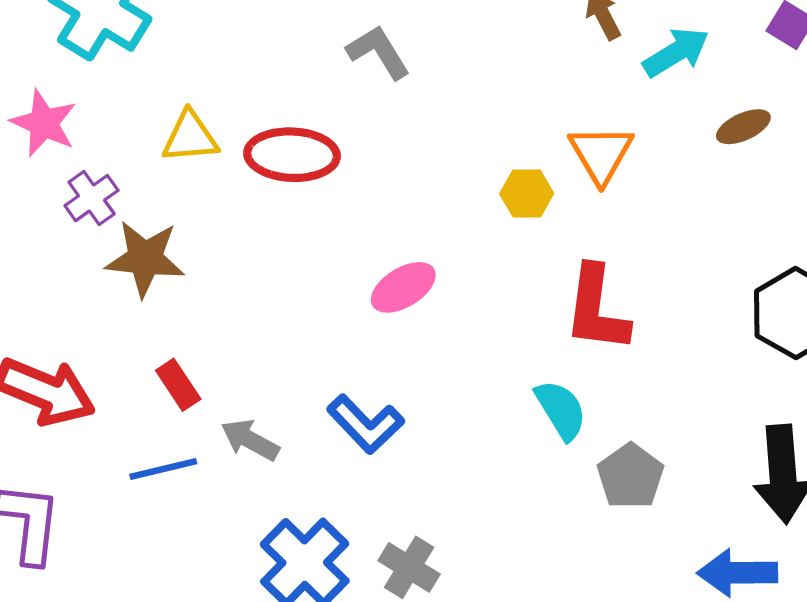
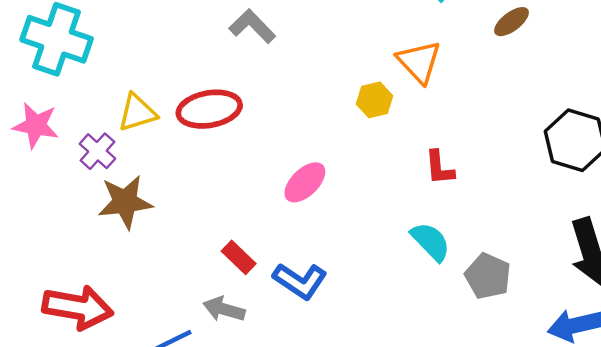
purple cross: (92, 198) -> (97, 151), moved
red L-shape: (597, 309) -> (439, 168), size x0.6
red rectangle: (178, 385) -> (239, 257), moved

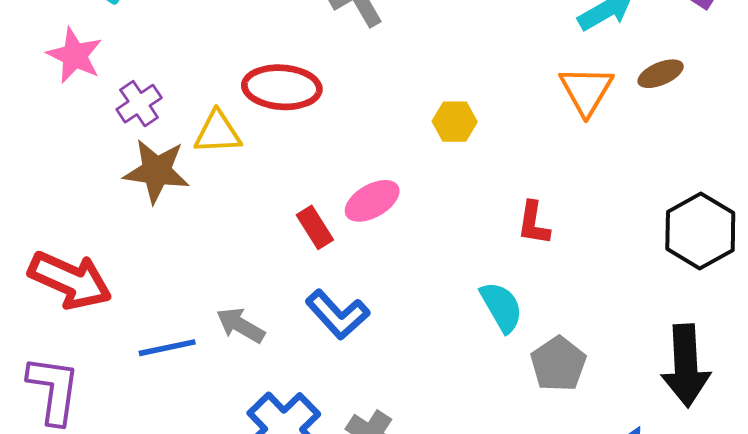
orange triangle: (419, 62) -> (586, 91), moved
yellow hexagon: (375, 100) -> (455, 122), moved
yellow triangle: (137, 113) -> (218, 132), moved
red rectangle: (239, 257) -> (315, 227), moved

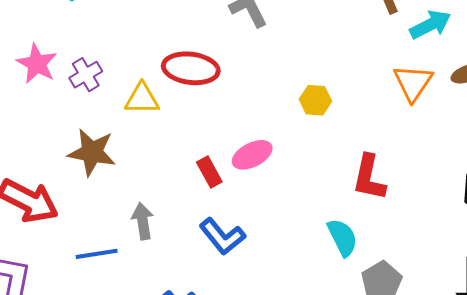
pink star: (75, 55) -> (37, 64), moved
brown star: (156, 171) -> (92, 152), moved
red L-shape: (534, 223) -> (369, 178), size x1.4
gray arrow: (240, 325) -> (143, 221), moved, turned 48

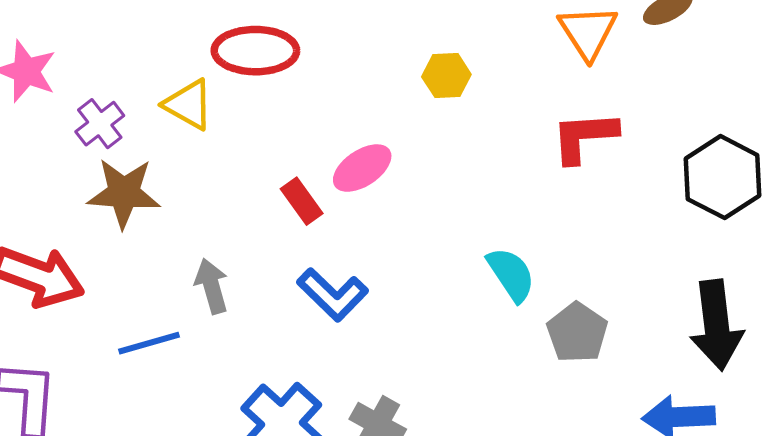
purple cross: (86, 75) -> (100, 124), moved
yellow triangle: (142, 99) -> (188, 105), turned 36
red L-shape: (369, 178) -> (584, 137), moved, turned 81

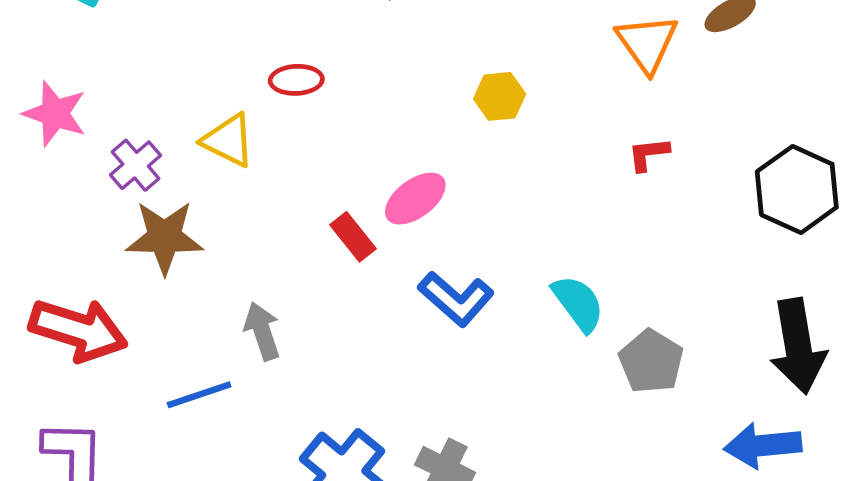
red ellipse: (255, 51) -> (296, 80), size x0.6
red L-shape: (584, 137) -> (648, 154), size x0.6
blue L-shape: (333, 295) -> (456, 299), moved

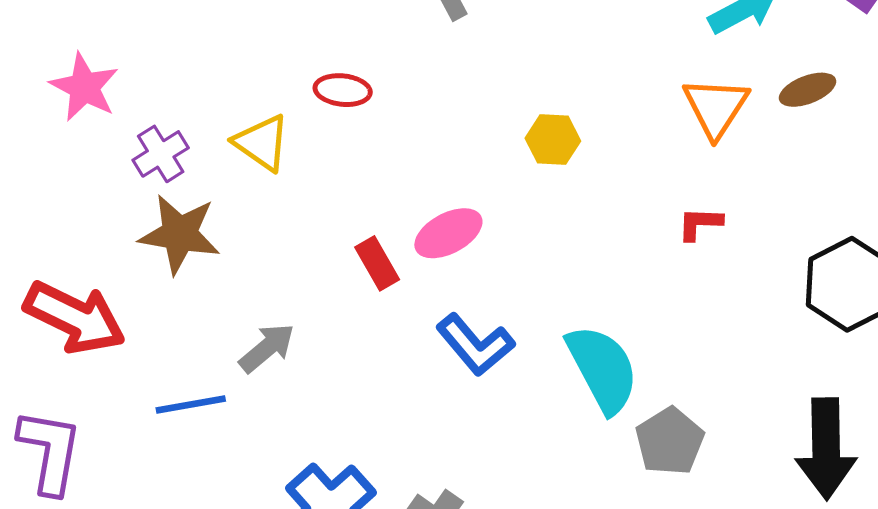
cyan semicircle: (578, 303) -> (603, 369), size x1.4
gray arrow: (262, 331) -> (267, 348), turned 60

